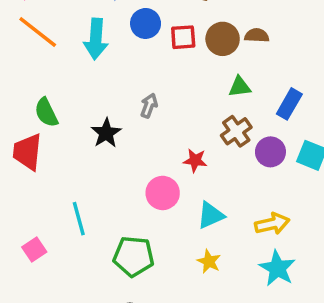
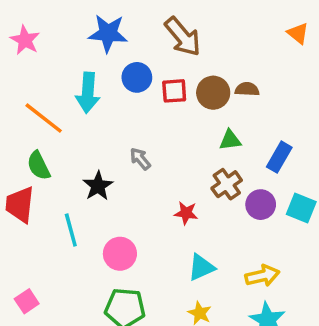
orange line: (38, 32) -> (44, 118), moved
gray arrow: (149, 106) -> (140, 159), turned -60
pink circle: (163, 193) -> (120, 254), moved
cyan line: (79, 219) -> (71, 230), moved

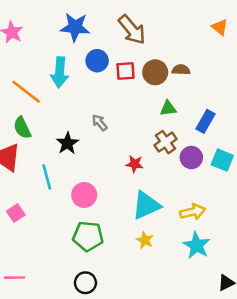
cyan triangle: (201, 267) -> (146, 205), size x1.4
pink square: (27, 301) -> (16, 213), moved

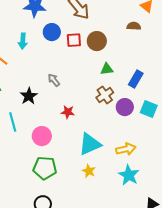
brown semicircle: (181, 70) -> (134, 26), moved
cyan arrow: (60, 72) -> (23, 41), size x0.7
red star: (135, 164) -> (68, 112), moved

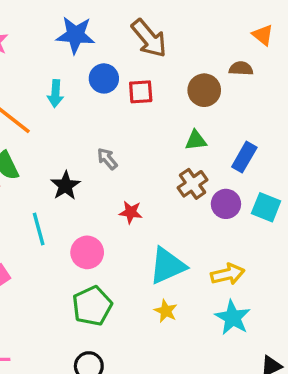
brown circle: (97, 41) -> (204, 90), moved
green pentagon: (45, 168) -> (92, 306), turned -30

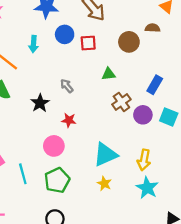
green triangle: (196, 140) -> (109, 74), moved
red star: (131, 212) -> (69, 120), moved
cyan line: (39, 229) -> (23, 174), moved
yellow arrow: (228, 274) -> (144, 160), turned 114

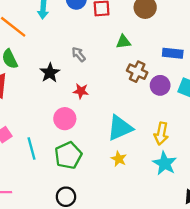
blue rectangle: (155, 85) -> (173, 53), turned 66
brown cross: (121, 102) -> (137, 72), turned -30

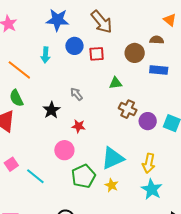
blue rectangle: (173, 53) -> (159, 70), moved
cyan line: (32, 148) -> (35, 176), turned -36
green pentagon: (68, 155) -> (84, 176), moved

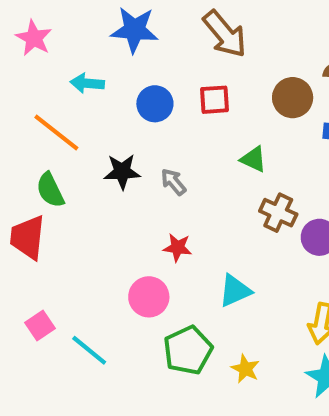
blue circle: (74, 46) -> (155, 104), moved
cyan arrow: (45, 55) -> (87, 83), moved, turned 91
green triangle: (116, 83) -> (254, 159), turned 32
black star: (51, 110) -> (122, 172), moved, turned 30
cyan triangle: (113, 158) -> (235, 291), moved, size x0.7

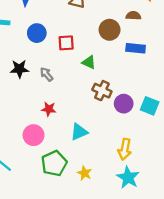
red square: (215, 100) -> (66, 43), moved

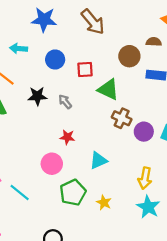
green triangle: (89, 62) -> (108, 89), size x1.5

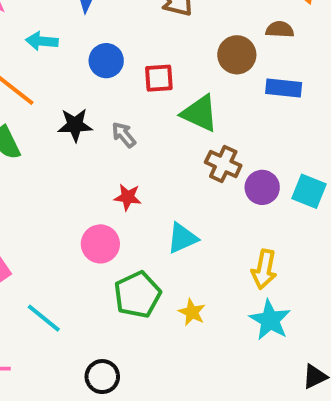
cyan line: (20, 193) -> (44, 318), moved

